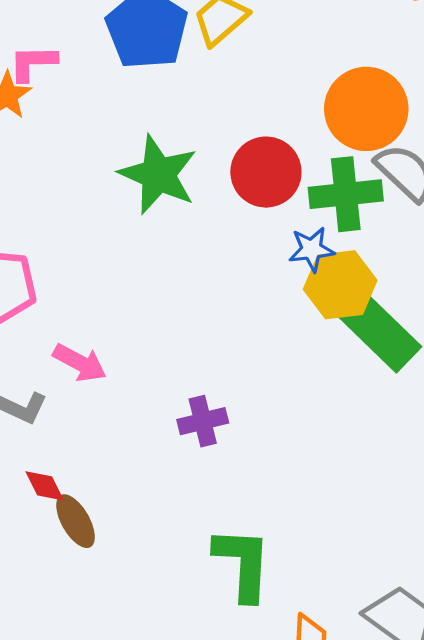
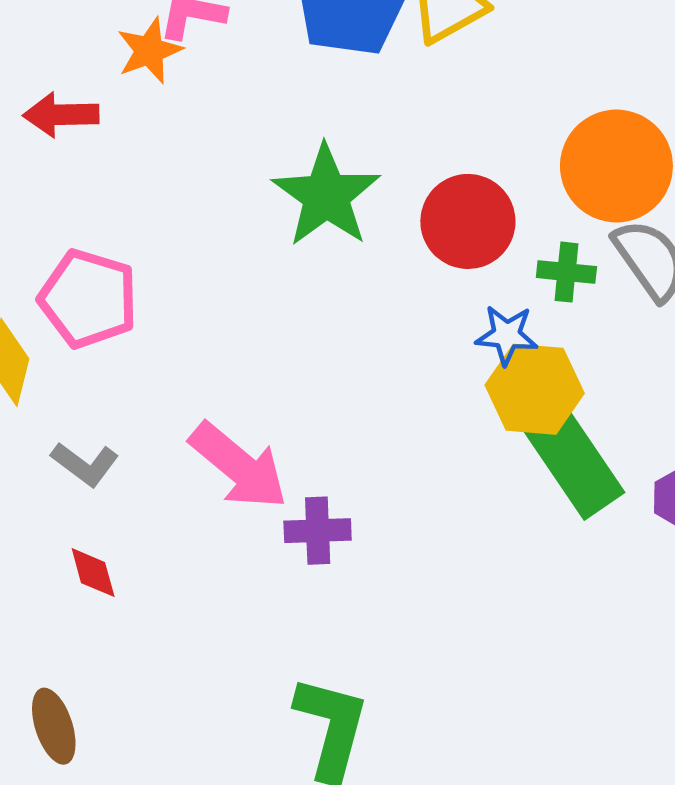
green cross: (346, 194) -> (566, 272), size x0.6
pink arrow: (80, 363) -> (239, 466), moved, size x1.5
brown ellipse: (76, 521) -> (54, 726), moved

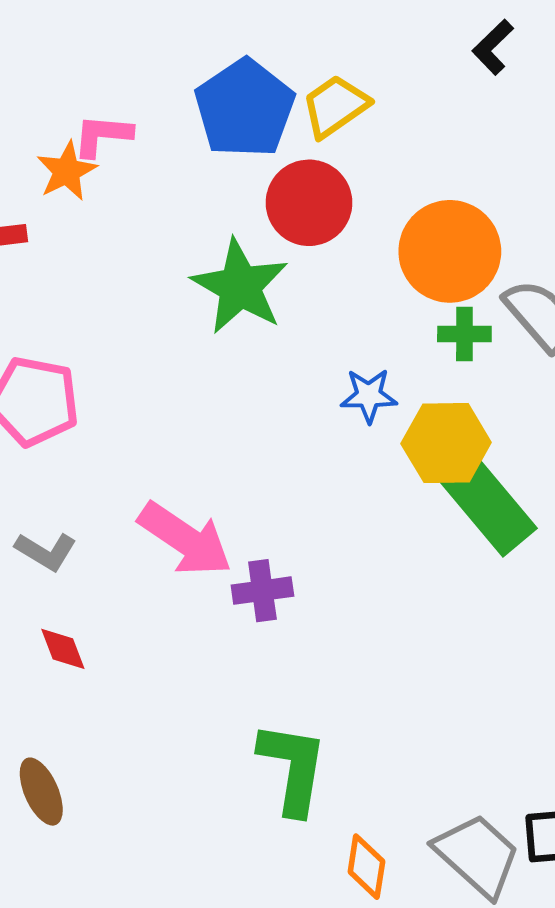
orange circle: (616, 166) -> (450, 251), moved
red circle: (468, 221) -> (309, 203), moved
blue star: (507, 335) -> (369, 396), moved

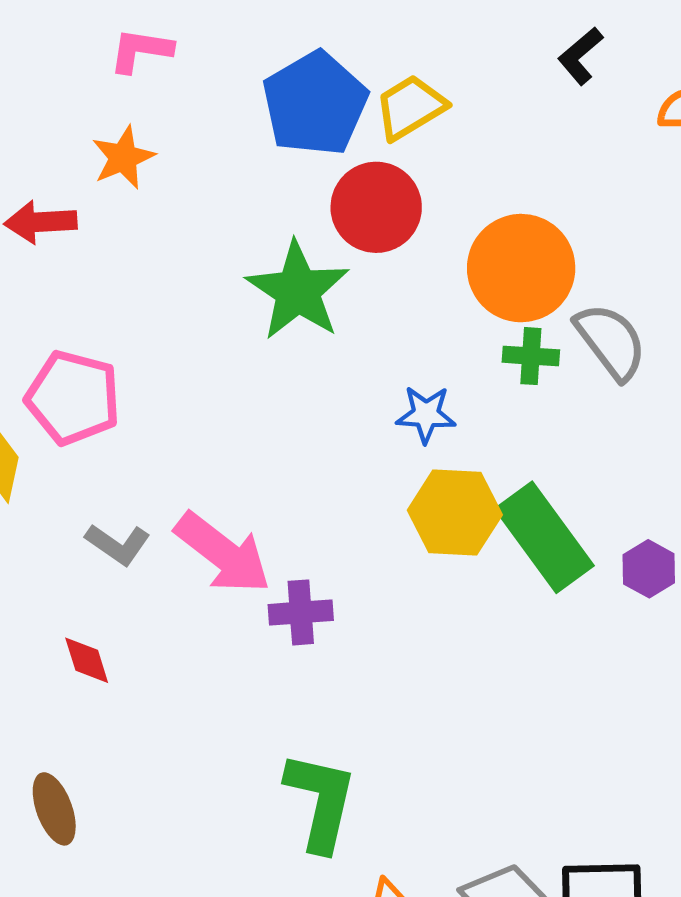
pink L-shape: (102, 135) -> (141, 50), moved
yellow hexagon: (446, 443) -> (455, 513), moved
gray L-shape: (46, 551) -> (118, 544), moved

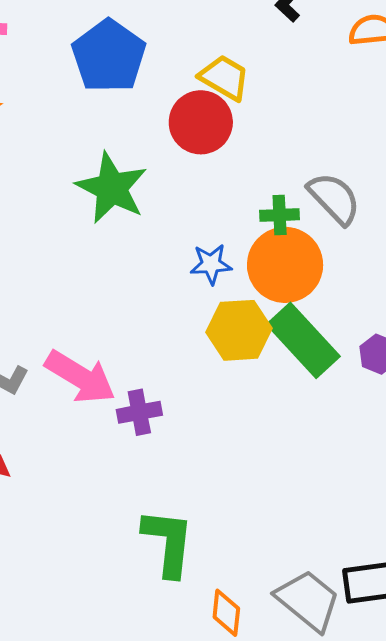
yellow trapezoid: (410, 107) -> (224, 78), moved, turned 68
red circle: (376, 207) -> (201, 122), moved
orange circle: (521, 268) -> (285, 265), moved

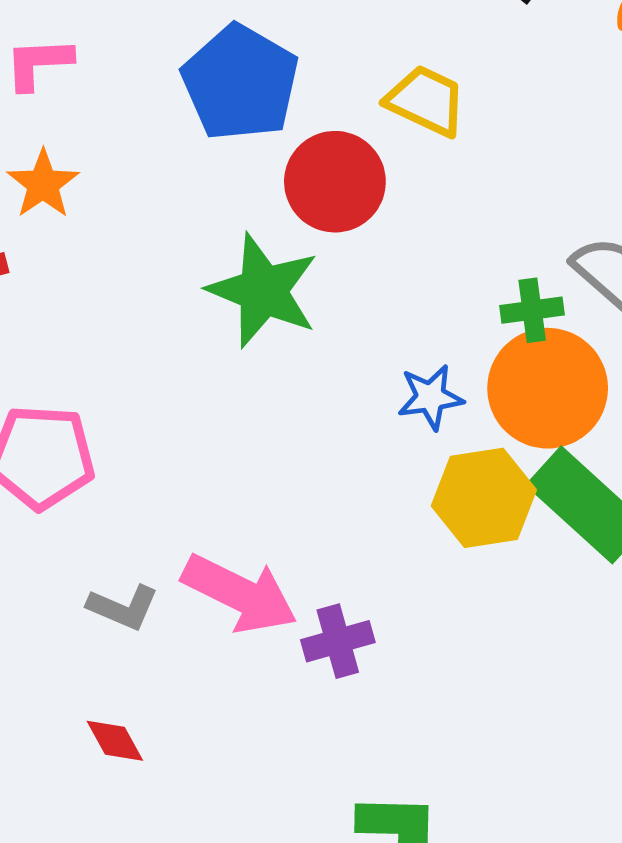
red circle: (201, 122) -> (335, 182), moved

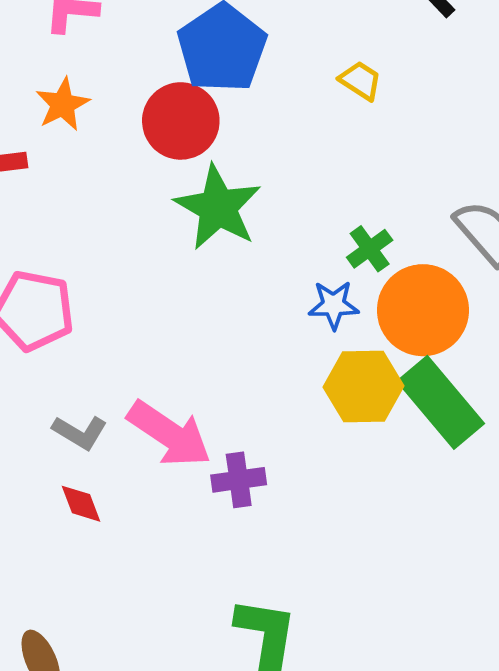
yellow trapezoid: (426, 101) -> (360, 81), size x0.7
red circle: (335, 182) -> (181, 121), moved
green cross: (532, 310) -> (370, 249), moved, turned -36
red diamond: (115, 741) -> (81, 504), moved

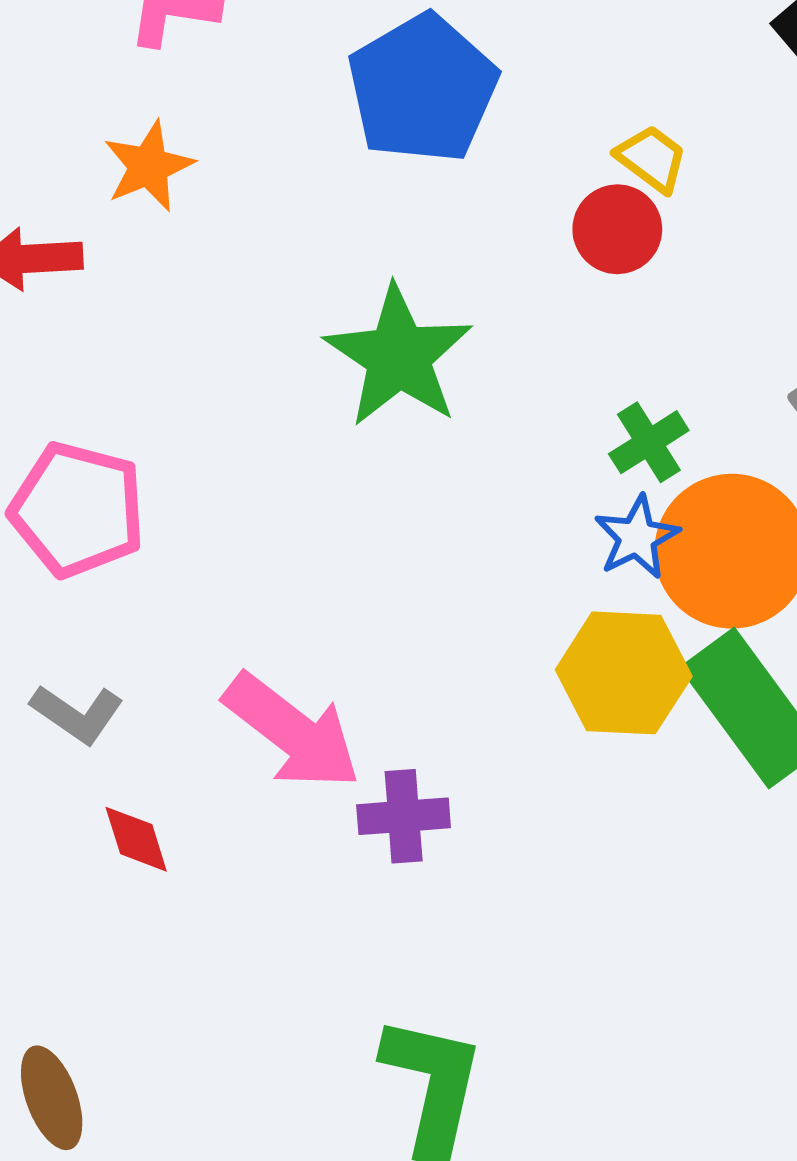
red circle: (181, 121) -> (617, 229), moved, size x0.7
blue star: (334, 305) -> (637, 537), moved, turned -30
gray L-shape: (80, 432) -> (77, 714), moved

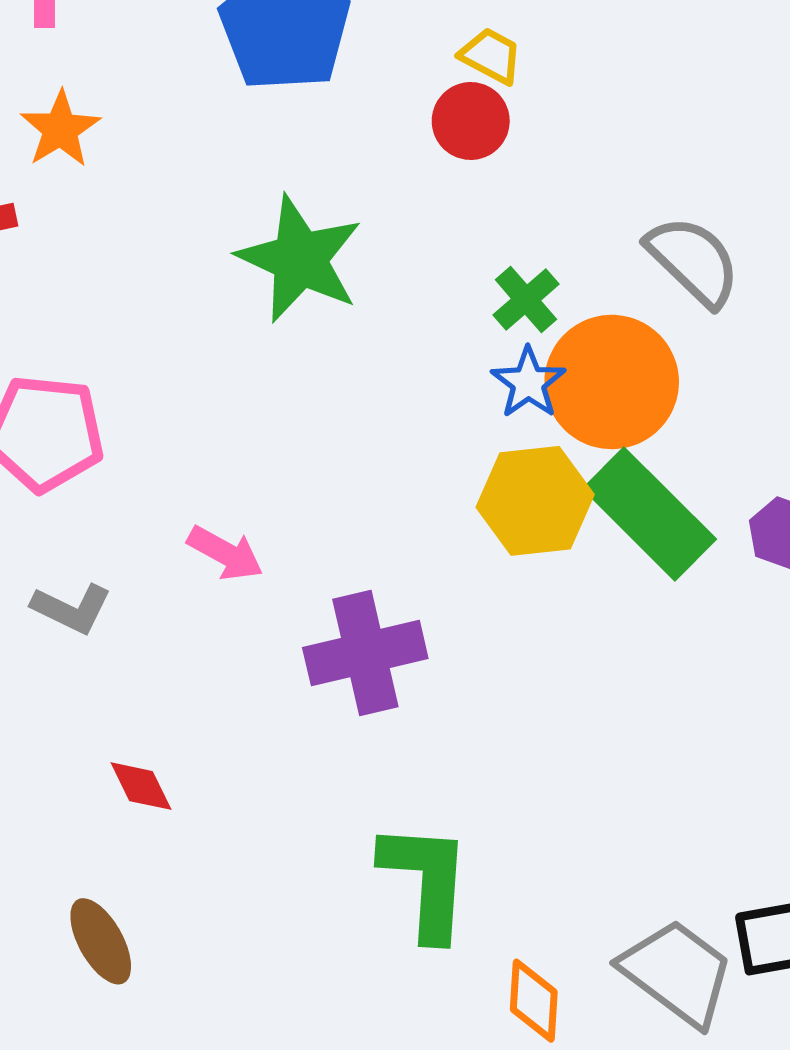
pink arrow: (292, 732) -> (225, 553), moved, size x0.6
purple cross: (404, 816) -> (365, 653), size x1.5
red diamond: (136, 839) -> (141, 786), moved

